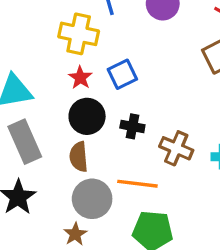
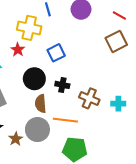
red star: (80, 78) -> (18, 50), moved
brown semicircle: (79, 157) -> (41, 104), moved
brown star: (75, 234) -> (16, 139), moved

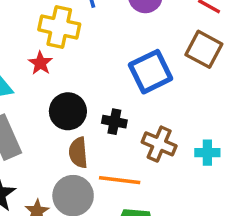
brown square: (116, 41) -> (204, 49), turned -35
blue square: (56, 53) -> (151, 72), moved, size x1.4

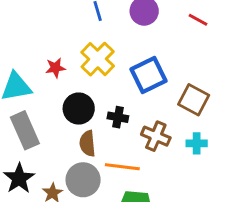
yellow cross: (59, 27) -> (98, 59), moved, turned 32
brown square: (204, 49) -> (194, 100), moved
red star: (40, 63) -> (55, 68), turned 30

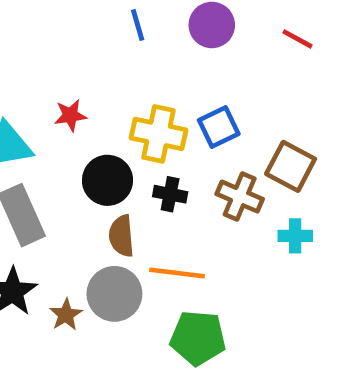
yellow cross: (98, 59) -> (158, 134), moved, turned -32
blue square: (149, 75) -> (219, 127), size x0.7
brown cross: (156, 136) -> (240, 197), moved

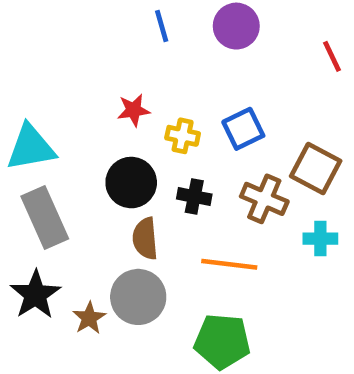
red line: (298, 39) -> (332, 56), moved, turned 36
red star: (70, 115) -> (134, 110), moved
yellow cross: (158, 134) -> (183, 136), size x0.6
orange line: (177, 273) -> (229, 264), moved

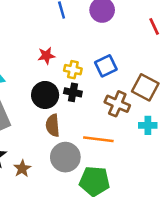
black cross: (194, 197) -> (73, 92), moved
gray circle: (138, 297) -> (65, 157), moved

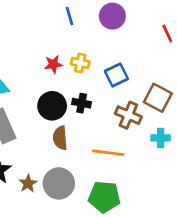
yellow cross: (73, 70) -> (80, 63), moved
gray circle: (65, 157) -> (59, 183), moved

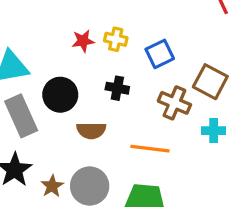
black circle: (52, 106) -> (60, 95), moved
brown semicircle: (60, 138) -> (91, 131), turned -85

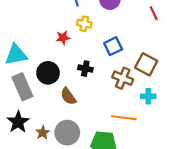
yellow cross: (116, 39) -> (84, 24), moved
brown semicircle: (91, 131) -> (68, 96), turned 54
orange line: (150, 149) -> (124, 118), moved

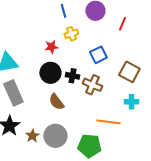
red line: (154, 13) -> (122, 24), moved, turned 48
yellow cross: (84, 24) -> (71, 34), turned -32
black circle: (48, 73) -> (50, 73), moved
brown cross: (123, 78) -> (92, 85), moved

